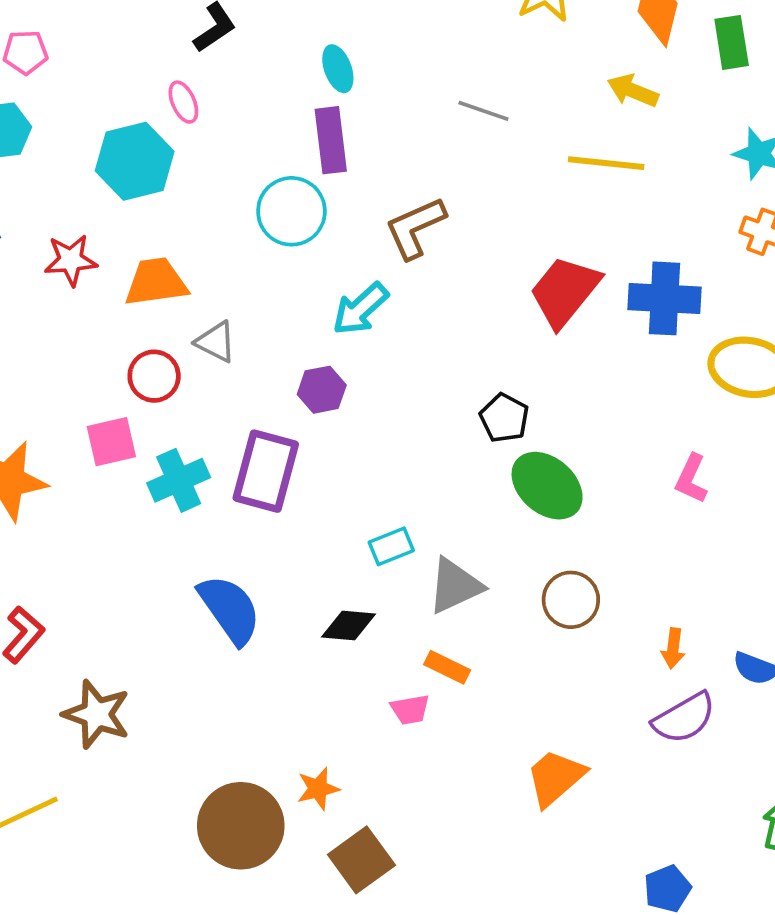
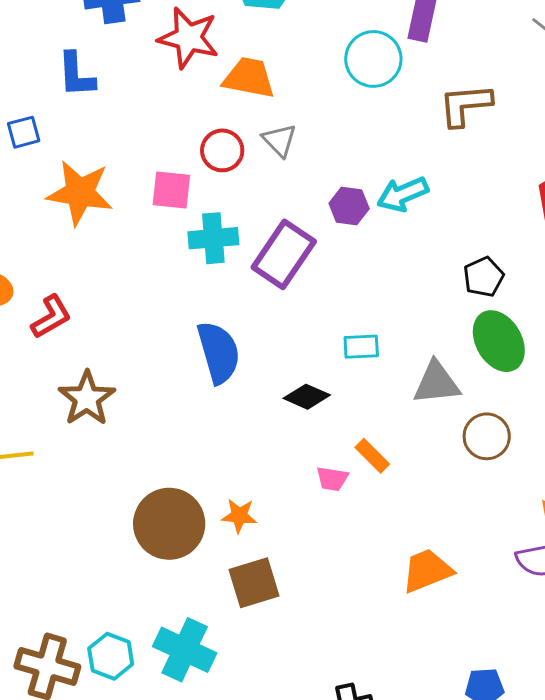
red star: (71, 260) -> (188, 38), size x1.4
cyan arrow: (360, 309) -> (403, 194), moved
gray triangle: (455, 586) -> (436, 383), moved

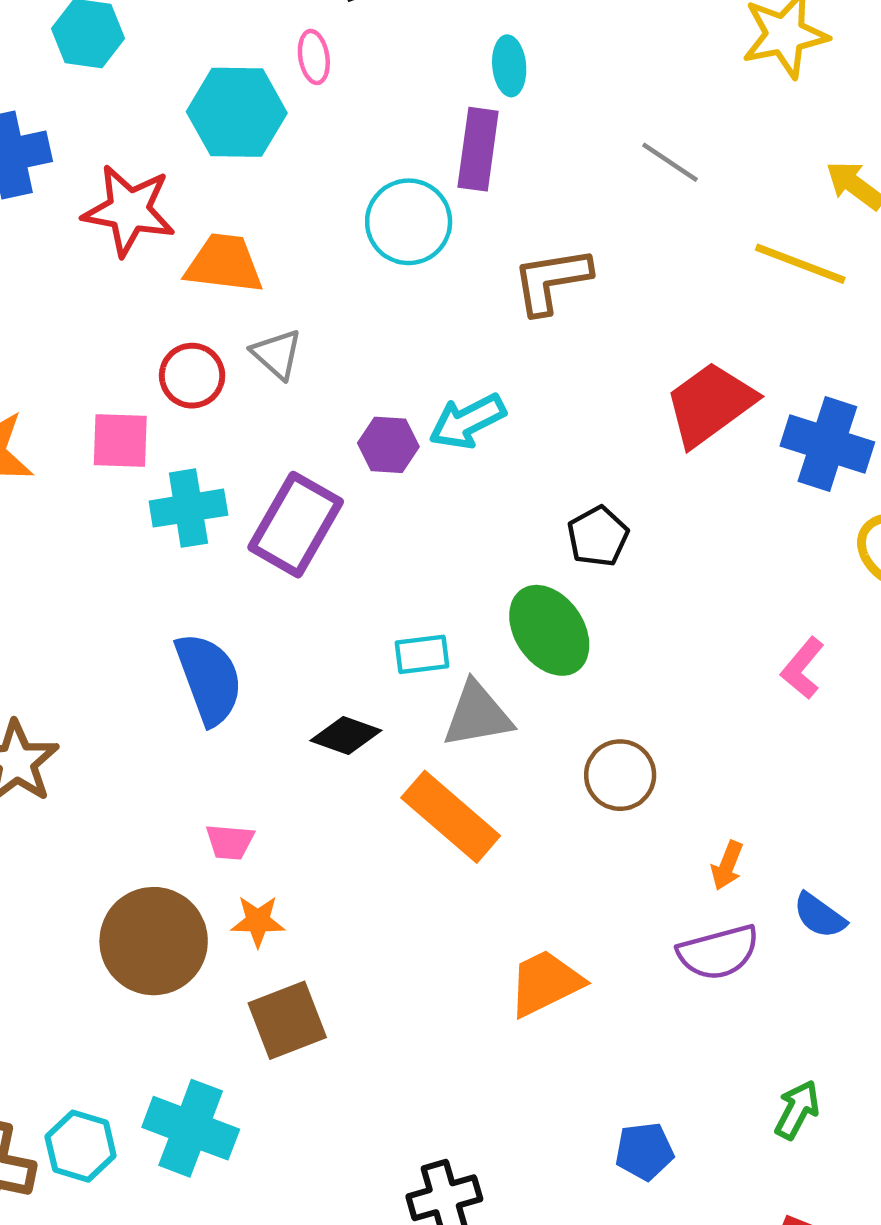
green ellipse: (499, 341) -> (549, 630), moved
gray triangle: (436, 383) -> (477, 715), moved
orange rectangle: (372, 456) -> (451, 817), size x1.8
pink trapezoid: (332, 479) -> (230, 842), moved

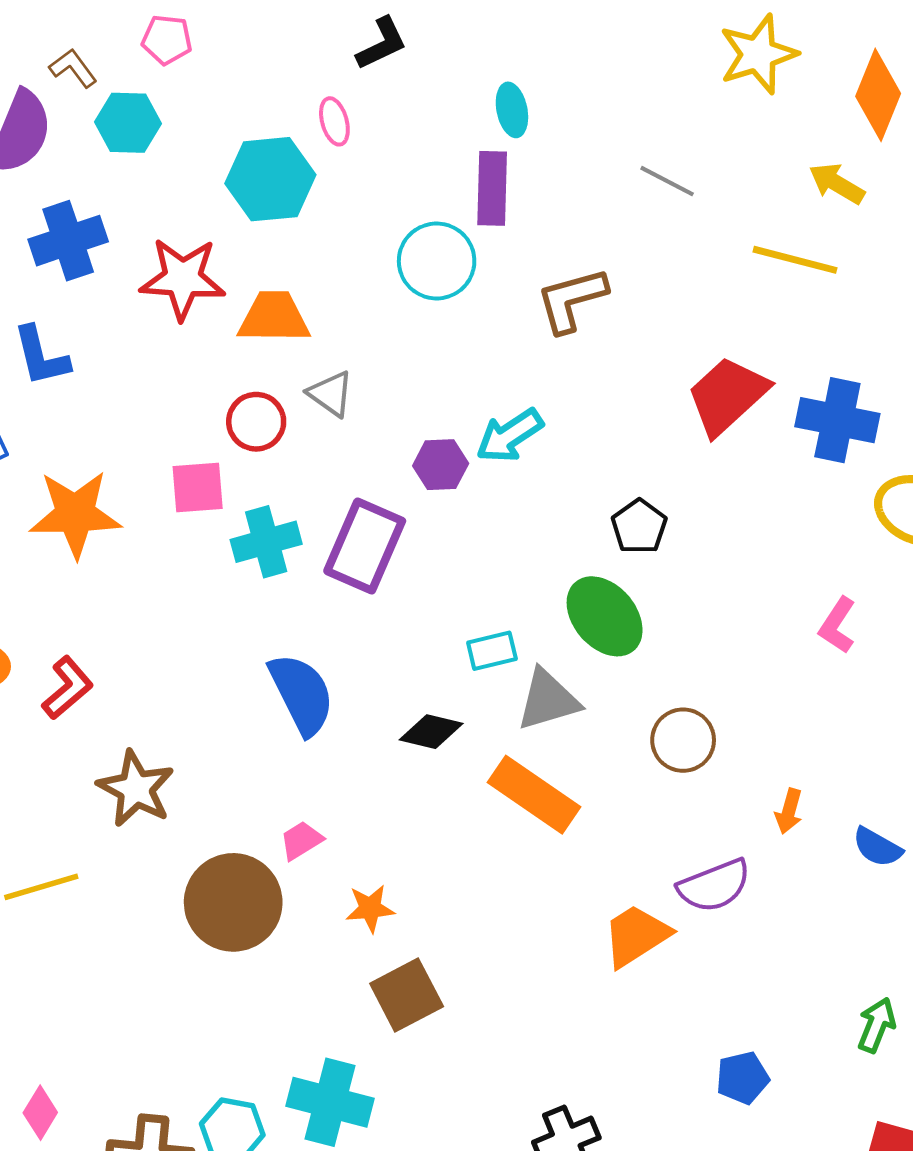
pink trapezoid: (230, 842) -> (301, 840), moved, turned 150
brown circle: (154, 941) -> (233, 902), moved
purple semicircle: (718, 952) -> (714, 886), moved

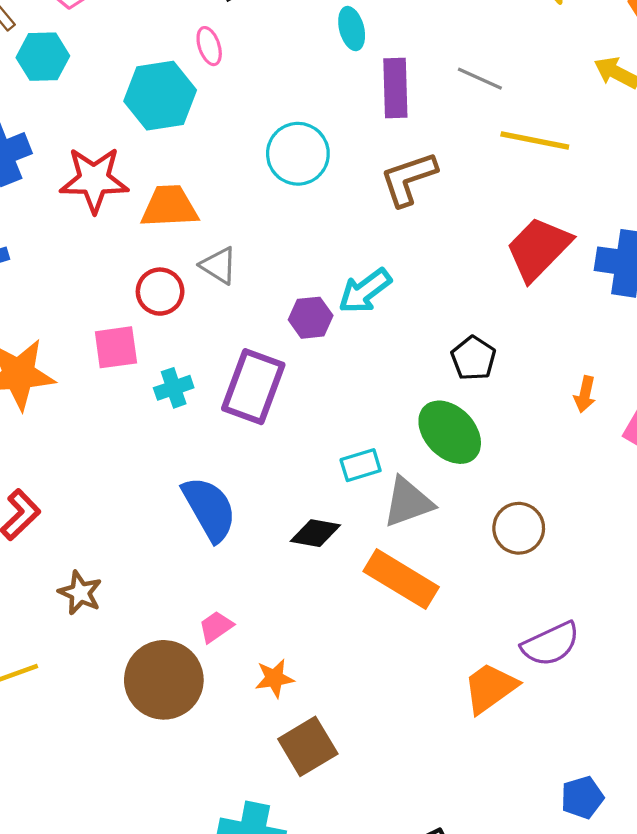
purple rectangle: (492, 188) -> (395, 88), moved
yellow line: (795, 260) -> (535, 140), moved
cyan cross: (266, 542) -> (174, 388), size x0.7
brown star: (136, 789) -> (80, 593), size x0.7
orange arrow: (789, 811) -> (585, 394), moved

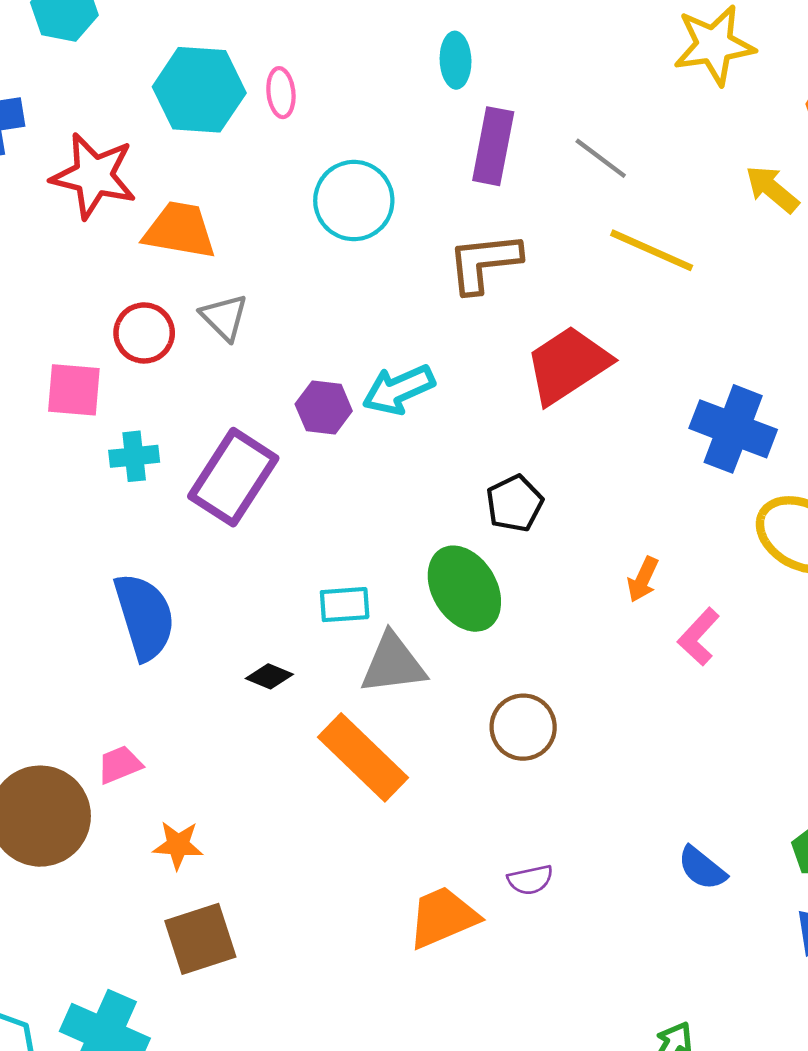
pink ellipse: (209, 46) -> (281, 93), moved
red trapezoid: (538, 249) -> (568, 365), moved
black diamond: (315, 533) -> (269, 676), size x0.7
purple semicircle: (551, 644) -> (530, 880), size x0.6

